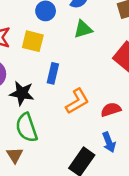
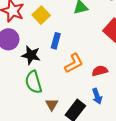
yellow square: (33, 41) -> (41, 15), turned 30
brown triangle: (15, 155) -> (52, 104), moved

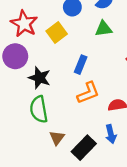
blue rectangle: (56, 41) -> (81, 65), moved

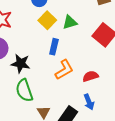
green triangle: (104, 29) -> (70, 22), moved
yellow square: (57, 32) -> (47, 20), moved

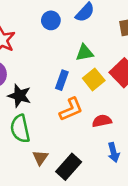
yellow square: (47, 20) -> (94, 79), moved
blue arrow: (89, 102) -> (114, 152), moved

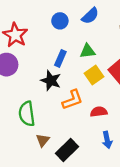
blue rectangle: (62, 80) -> (60, 58), moved
black star: (19, 96) -> (51, 81), moved

